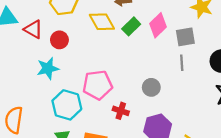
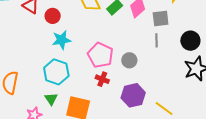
cyan star: (48, 68) -> (61, 40), moved
pink pentagon: (98, 85) -> (100, 55), moved, turned 30

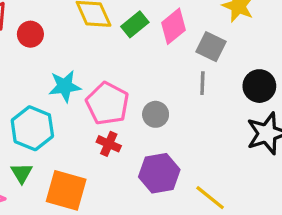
gray square: (161, 18) -> (211, 47), turned 30
cyan star: (61, 40) -> (65, 86), moved

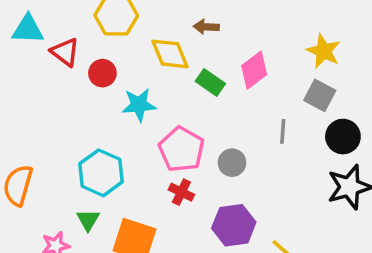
green rectangle: (135, 24) -> (210, 82), moved, turned 72
gray square: (211, 47) -> (320, 95), moved
cyan star: (65, 86) -> (139, 105), moved

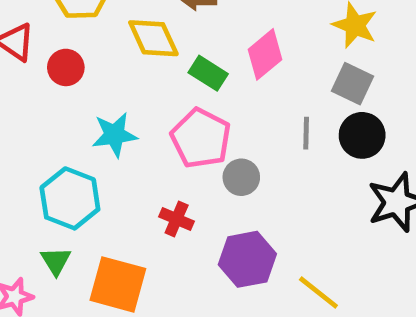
cyan star: (139, 105) -> (115, 135), moved
black circle: (343, 137) -> (362, 135), moved
pink pentagon: (181, 149) -> (201, 138), moved

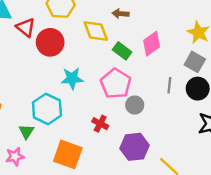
red circle: (66, 67) -> (50, 42), size x1.5
green triangle: (56, 261) -> (26, 132), moved

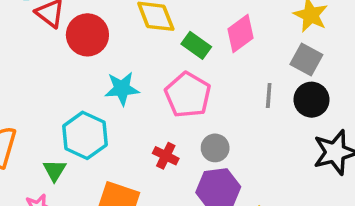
gray circle: (135, 105) -> (215, 148), moved

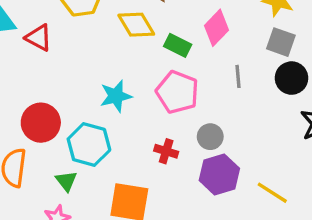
red circle: (87, 35) -> (41, 123), moved
gray line: (269, 96) -> (238, 76), moved

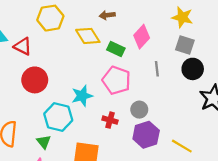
cyan star: (116, 96) -> (82, 96), moved
red circle: (41, 123) -> (35, 80), moved

